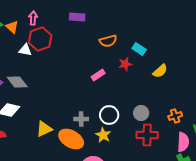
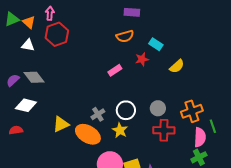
purple rectangle: (77, 17) -> (132, 12), moved
white triangle: (25, 50) -> (28, 45), moved
orange cross: (175, 116) -> (192, 111), size x1.5
gray cross: (81, 119) -> (98, 114), turned -32

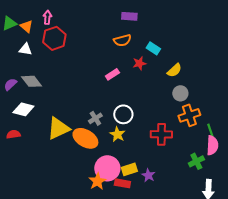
gray circle: (158, 108) -> (180, 93), moved
yellow triangle: (61, 124) -> (58, 128), size x1.4
pink semicircle: (200, 137) -> (212, 145), moved

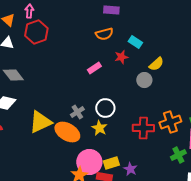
gray circle: (180, 93) -> (144, 80), moved
orange cross: (189, 115) -> (170, 122), moved

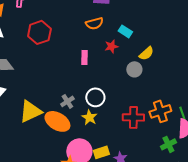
red hexagon: (36, 32) -> (39, 32), moved
pink rectangle: (94, 68) -> (84, 57), turned -56

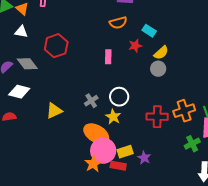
red hexagon: (39, 32) -> (56, 46), moved
yellow semicircle: (146, 53) -> (161, 53), moved
yellow triangle: (30, 111) -> (54, 111), size x0.7
orange ellipse: (57, 121) -> (96, 134), moved

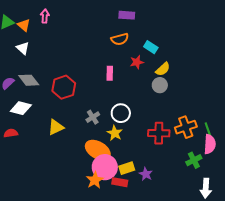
white triangle: (21, 32) -> (23, 48), turned 32
red hexagon: (56, 46) -> (64, 87), moved

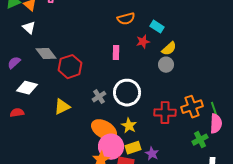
gray diamond: (29, 80) -> (46, 54), moved
white circle: (121, 113) -> (127, 93), size x1.4
yellow star: (115, 133) -> (129, 126), moved

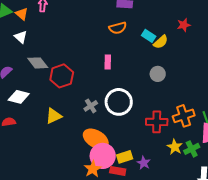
red star: (143, 42) -> (184, 25), moved
yellow semicircle: (169, 49) -> (161, 42), moved
yellow star: (129, 126) -> (175, 147), moved

